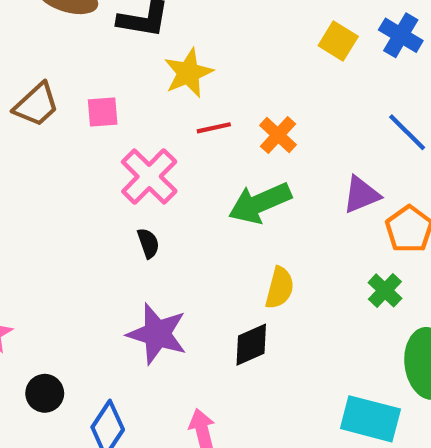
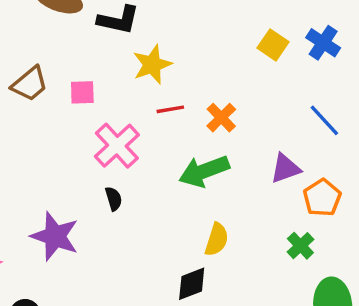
purple star: (157, 334) -> (55, 236), moved

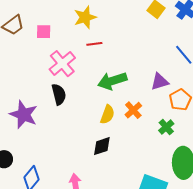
orange cross: (221, 118) -> (133, 110), moved
black semicircle: (114, 199) -> (59, 94), size x1.5
yellow semicircle: (217, 239) -> (107, 115), moved

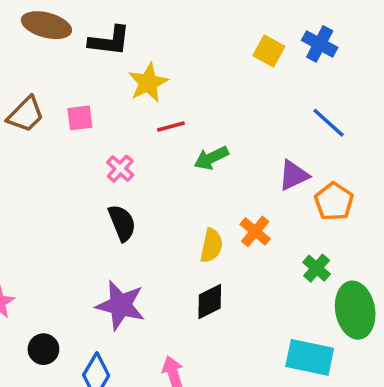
pink cross: (62, 64) -> (120, 169), size x0.6
green arrow: (112, 81) -> (211, 158), moved, size x0.7
purple star: (24, 115) -> (120, 305), moved
green cross: (166, 127) -> (317, 268), moved

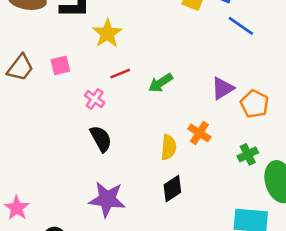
blue line: (329, 123) -> (241, 26), moved
red line: (171, 126) -> (120, 74), moved
green cross: (317, 268) -> (248, 154), turned 30

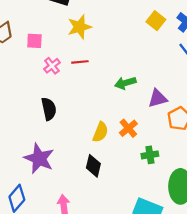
green arrow: (160, 83) -> (125, 83), moved
pink cross: (95, 99) -> (52, 66), moved
green cross: (248, 154) -> (150, 155), moved
black diamond: (172, 189) -> (93, 166), turned -60

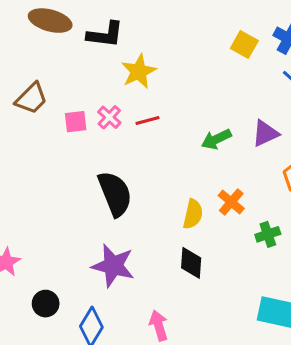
pink square: (34, 41) -> (76, 122), moved
pink cross: (52, 66) -> (109, 117), moved
purple triangle: (158, 98) -> (265, 133), moved
black semicircle: (49, 109) -> (115, 194), size x1.4

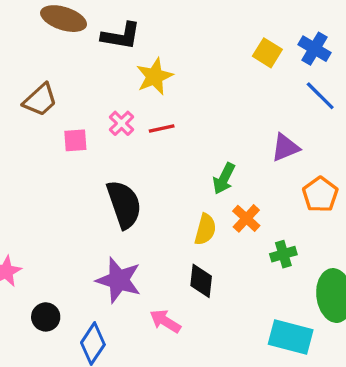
pink square: (76, 122) -> (75, 140), moved
green arrow: (216, 139) -> (224, 178), moved, turned -40
pink arrow: (159, 326) -> (165, 321), moved, turned -44

